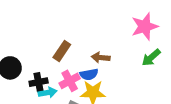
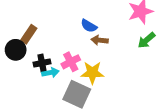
brown rectangle: (62, 51) -> (29, 34), moved
blue semicircle: (89, 74) -> (89, 26), moved, turned 42

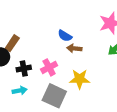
cyan arrow: (50, 73) -> (20, 91), moved
yellow star: (92, 73) -> (80, 79), moved

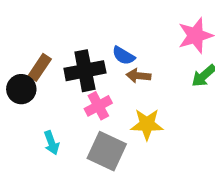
black cross: (24, 68) -> (85, 71), moved, size x1.6
cyan arrow: (20, 91) -> (51, 143), turned 80

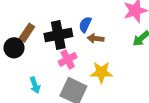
blue semicircle: (123, 56) -> (85, 25), turned 84

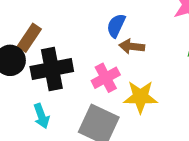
black cross: (58, 35) -> (52, 69), moved
pink cross: (68, 59) -> (106, 78), moved

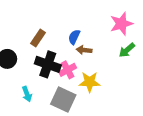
brown rectangle: (29, 38) -> (38, 38), moved
black cross: (52, 69) -> (48, 64), moved, turned 30

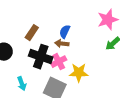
brown arrow: (84, 50) -> (62, 44), moved

